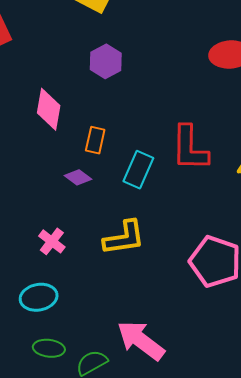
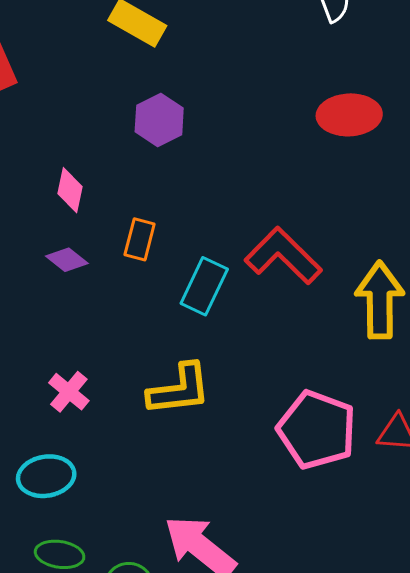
pink diamond: (49, 109) -> (70, 190), size x0.7
red L-shape: (190, 148) -> (283, 256), turned 132
purple diamond: (78, 177) -> (67, 260), moved

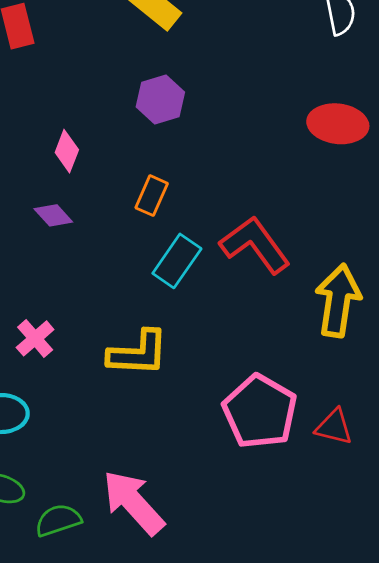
orange rectangle: (140, 239) -> (152, 196), moved

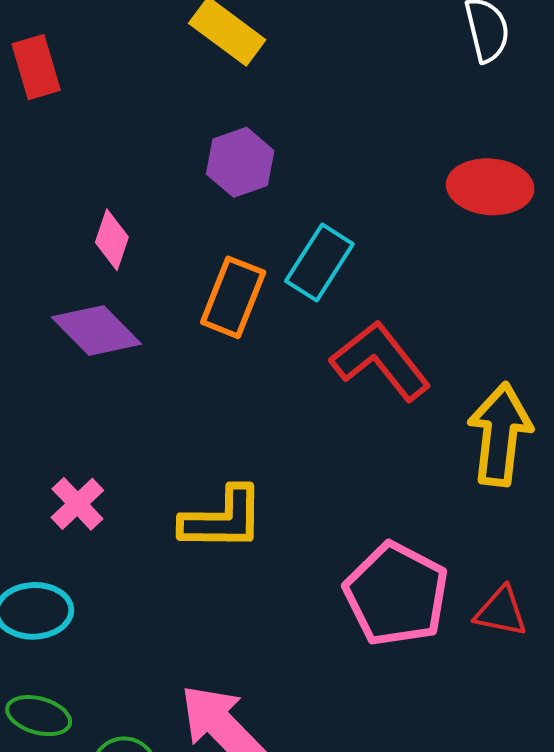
orange rectangle: (152, 196) -> (233, 297), size x1.4
purple diamond: (53, 215) -> (96, 330), size x1.6
cyan rectangle: (177, 261) -> (319, 262), moved

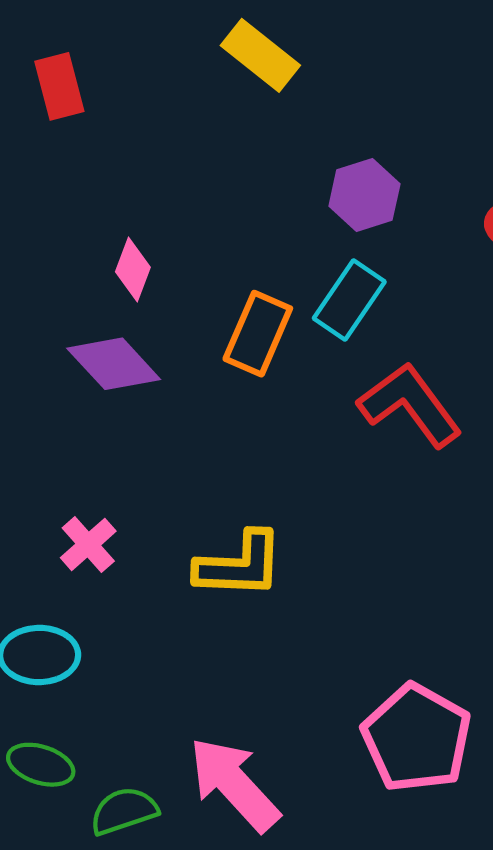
purple hexagon: (240, 162) -> (364, 195), moved
pink pentagon: (396, 594) -> (417, 738), moved

